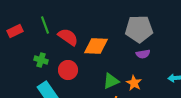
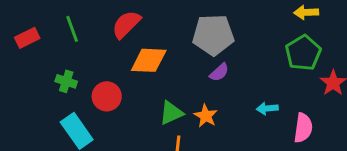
red semicircle: (68, 37) -> (126, 24), moved, turned -80
purple semicircle: (143, 54) -> (219, 72), turned -32

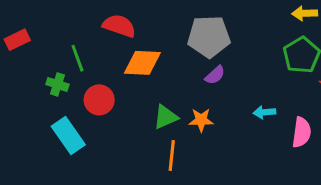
red semicircle: (126, 24) -> (119, 26), turned 64
green line: (72, 29) -> (78, 58), moved
orange star: (206, 116) -> (201, 120), turned -30

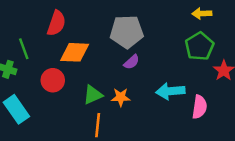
red semicircle: (119, 26) -> (56, 23), turned 90
red circle: (99, 100) -> (53, 80), moved
cyan arrow: (264, 112) -> (170, 91), size x1.6

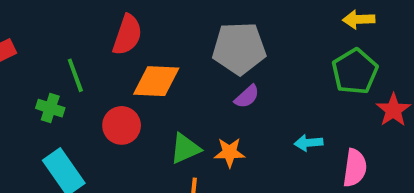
cyan arrow: (170, 91) -> (309, 143), size x0.6

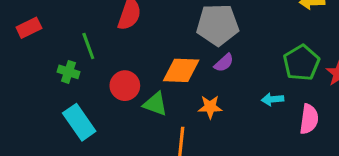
green pentagon: (355, 71) -> (301, 63), moved
orange diamond: (156, 81) -> (181, 70), moved
green triangle: (185, 149) -> (155, 104), moved, turned 44

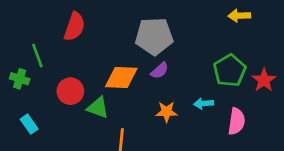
orange star: (210, 107) -> (166, 112), moved
cyan rectangle: (79, 122) -> (29, 124), size x0.6

